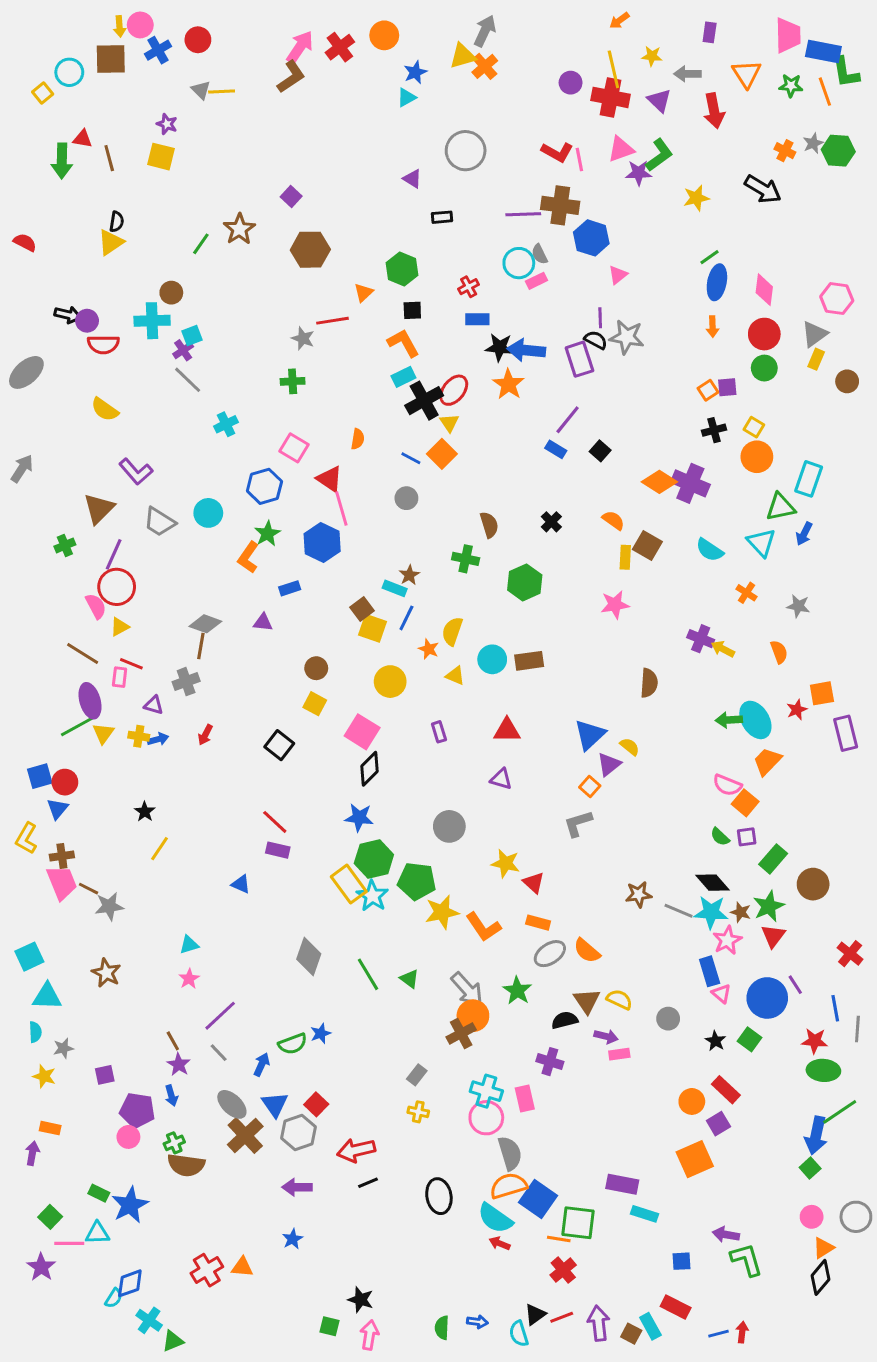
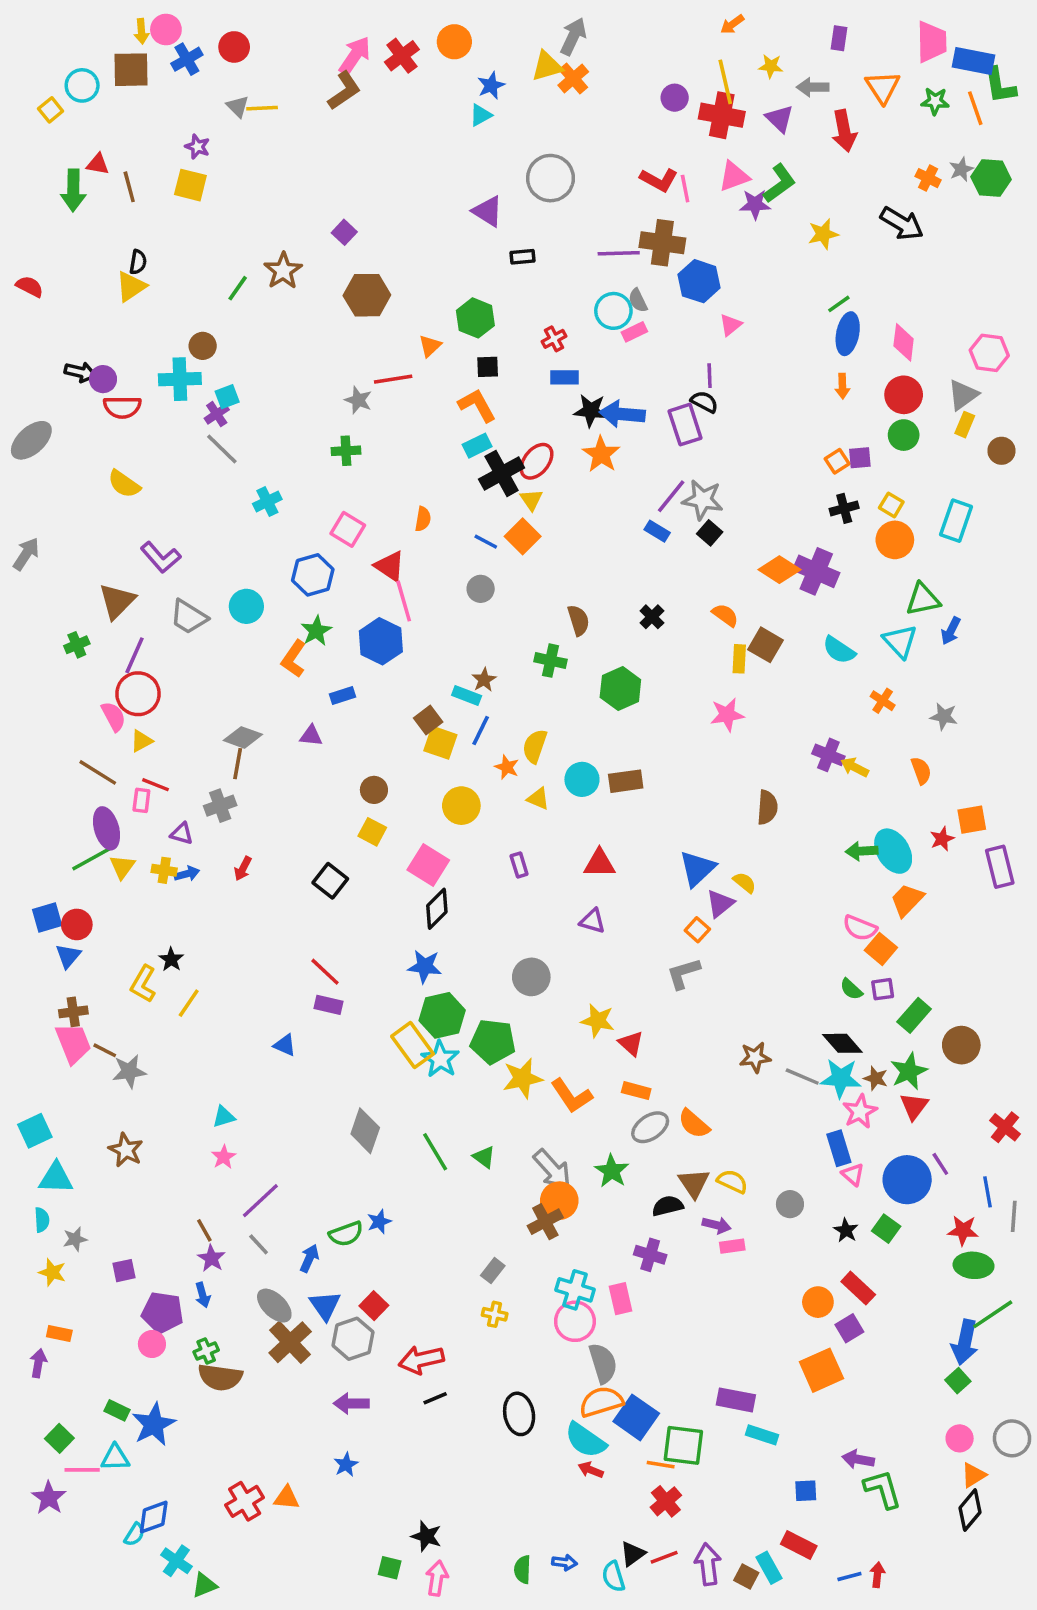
purple triangle: (412, 179) -> (488, 211), size x1.4
gray star: (627, 337) -> (703, 500), moved
cyan rectangle: (809, 479) -> (956, 521), moved
yellow L-shape: (26, 838) -> (143, 984), moved

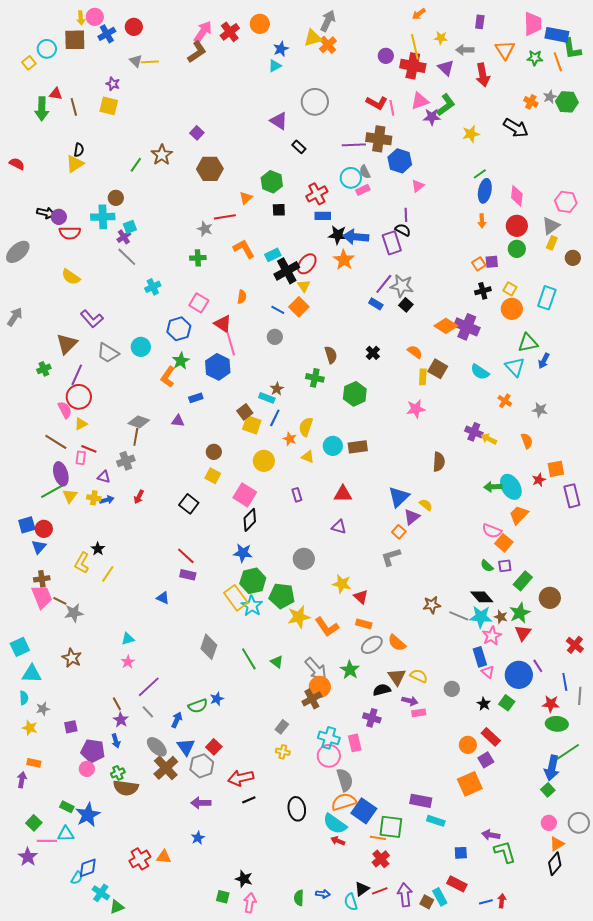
black rectangle: (523, 257) -> (299, 147), turned 48
red cross: (554, 339) -> (317, 194), size x1.5
orange L-shape: (477, 405) -> (244, 249), moved

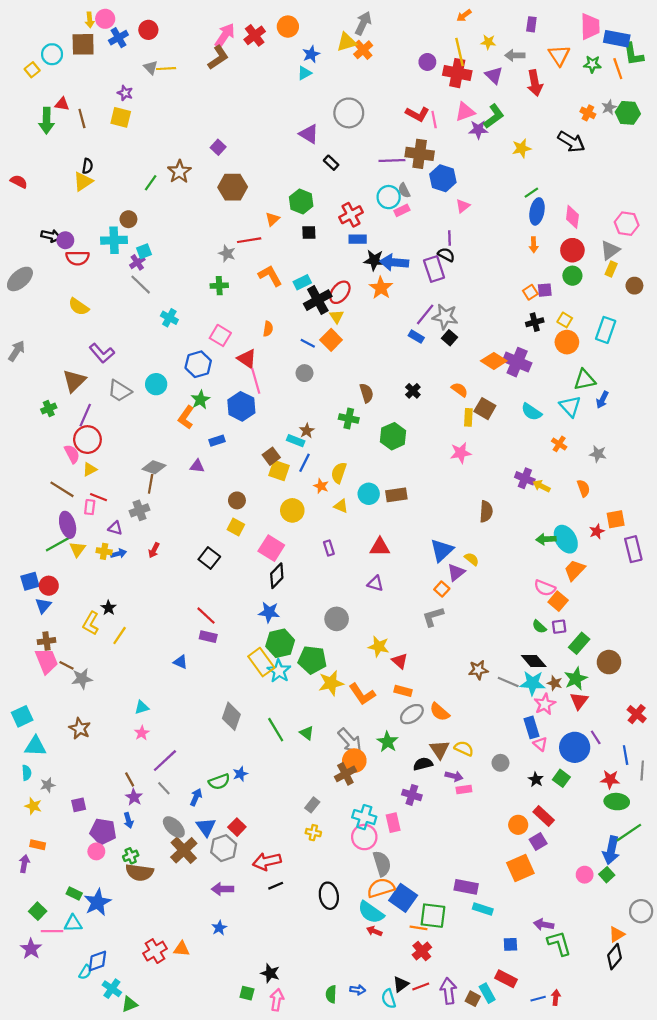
cyan cross: (153, 287) -> (169, 318), turned -35
pink circle: (549, 823) -> (585, 875), moved

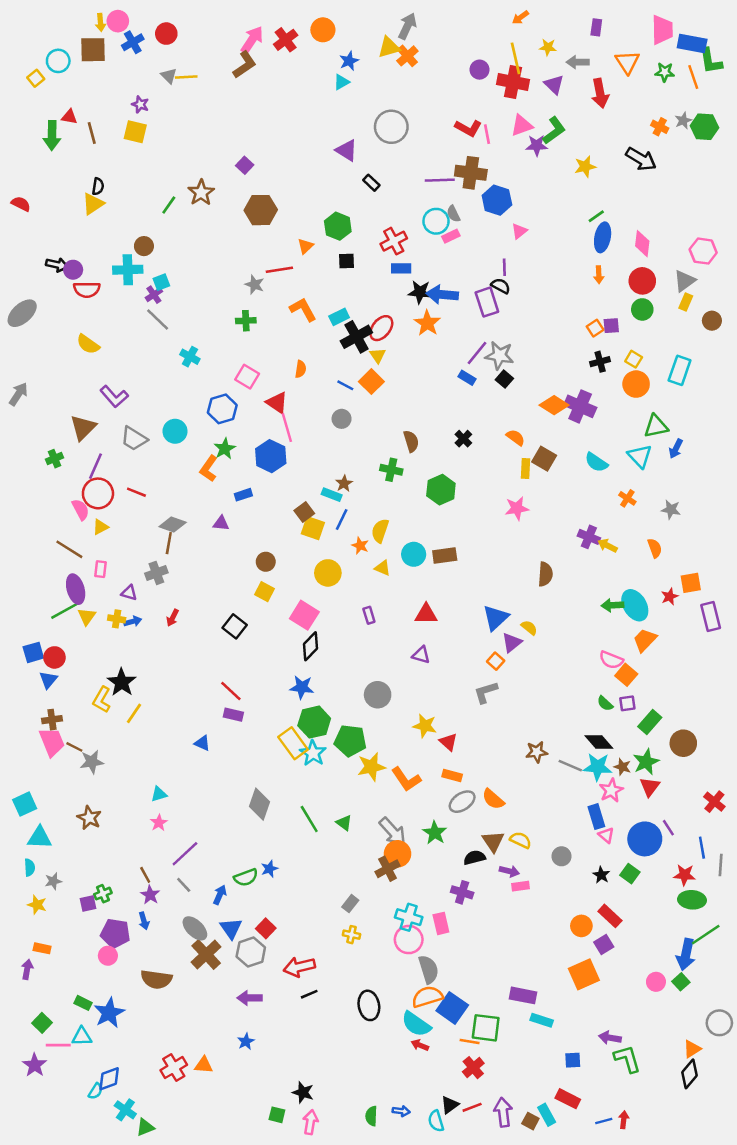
red line: (99, 497) -> (136, 492), moved
black star: (109, 608) -> (122, 682), size x1.6
green cross: (131, 856) -> (103, 894), moved

